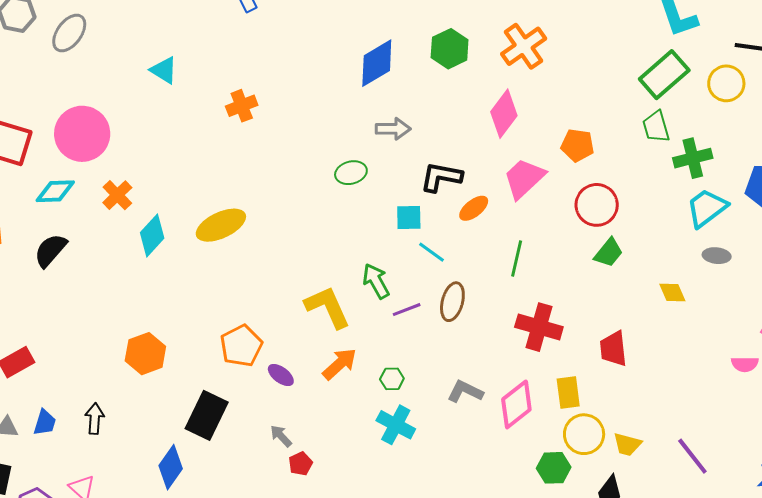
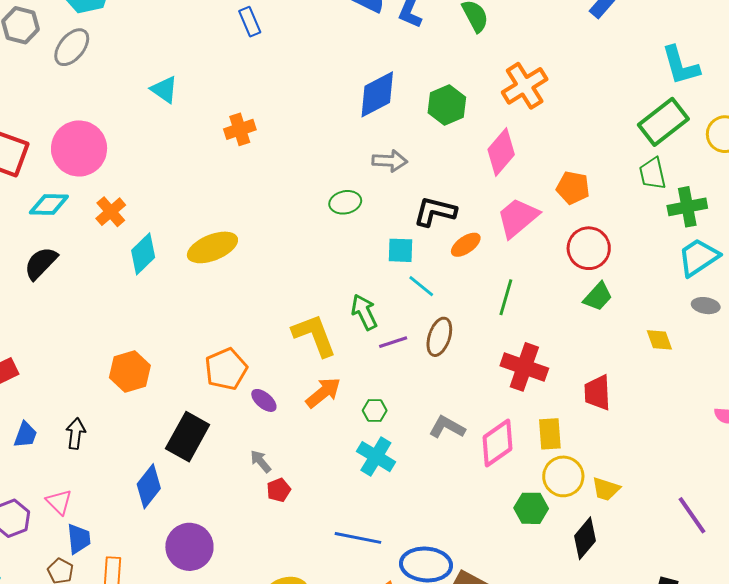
green hexagon: (450, 49) -> (447, 105), moved
purple line: (692, 456) -> (692, 515), moved

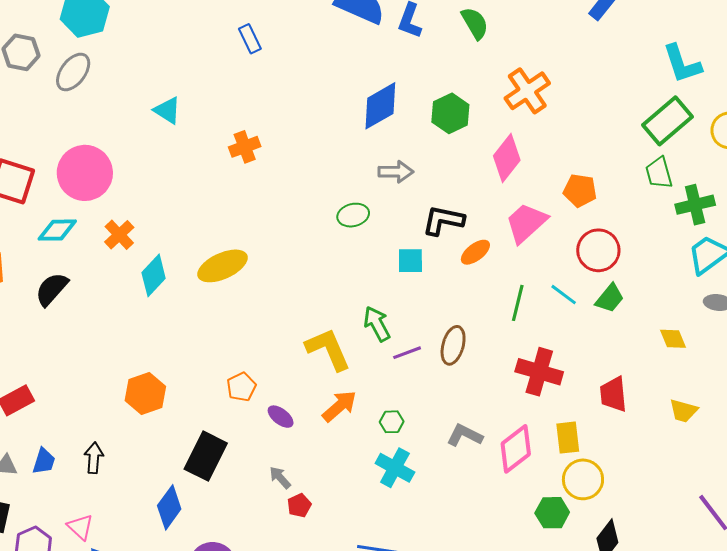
cyan line: (421, 286) -> (564, 295), moved
orange pentagon: (226, 369) -> (241, 387), size x0.7
yellow trapezoid: (606, 489) -> (684, 411), moved

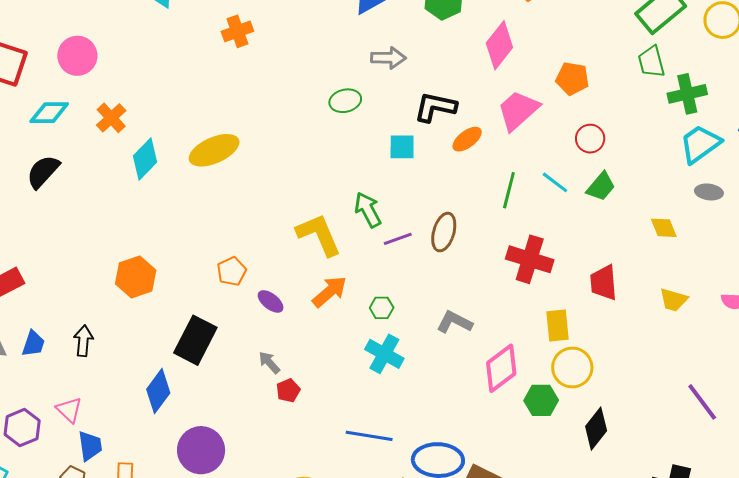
pink circle: (85, 173) -> (77, 56), size x0.7
red circle: (598, 250) -> (590, 139), size x0.7
pink diamond: (516, 449) -> (501, 368), moved

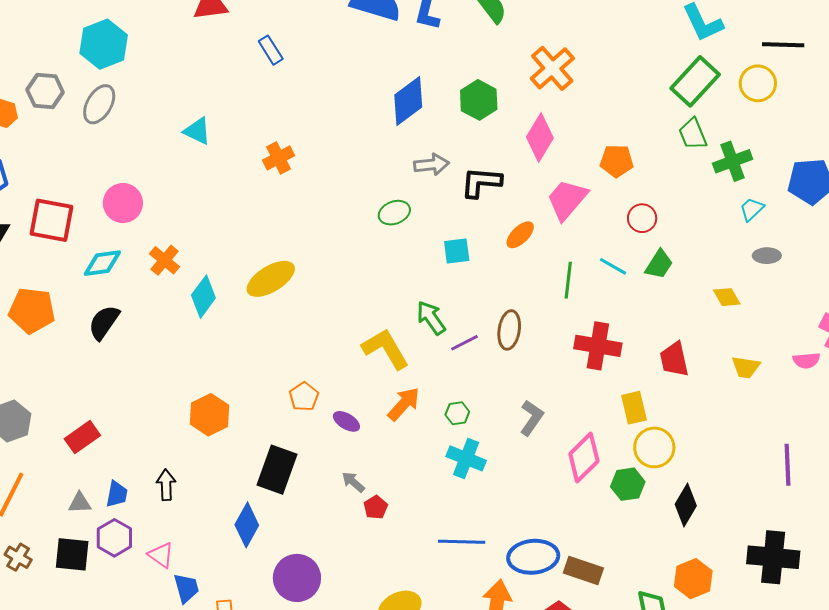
black L-shape: (435, 107) -> (481, 182), moved
cyan trapezoid: (700, 144) -> (752, 209), size x0.6
gray L-shape: (454, 322) -> (532, 418), turned 105
purple line: (702, 402) -> (788, 465), turned 42
purple hexagon: (22, 428) -> (114, 538), moved

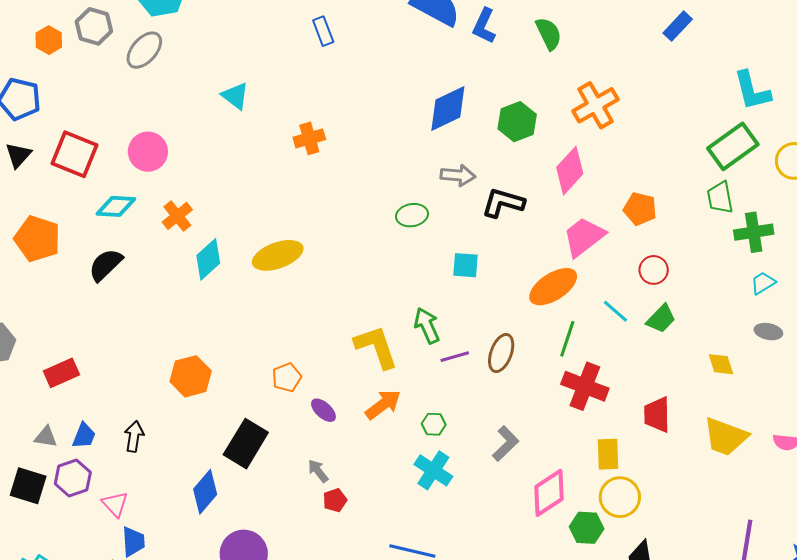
orange ellipse: (520, 235) -> (553, 287), moved, size x1.6
green line: (568, 280) -> (567, 339), moved
yellow trapezoid: (746, 367) -> (726, 437), size x1.6

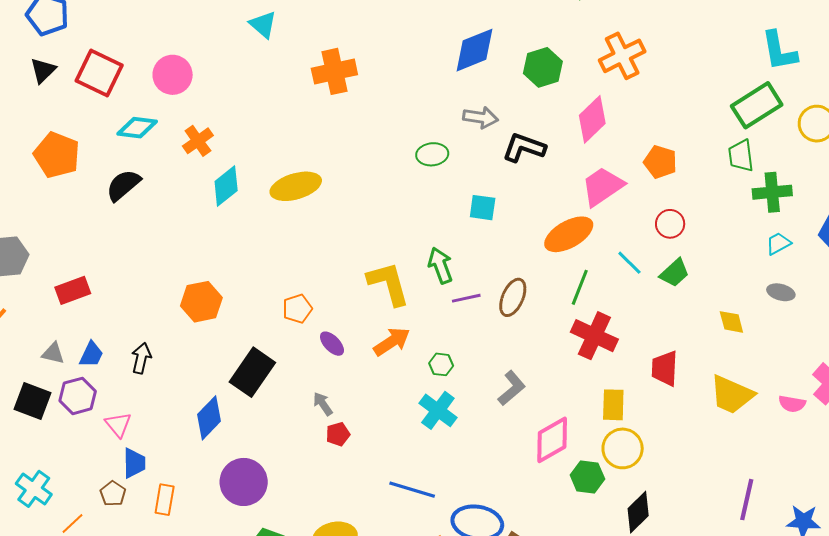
orange cross: (309, 138) -> (334, 71), size x1.4

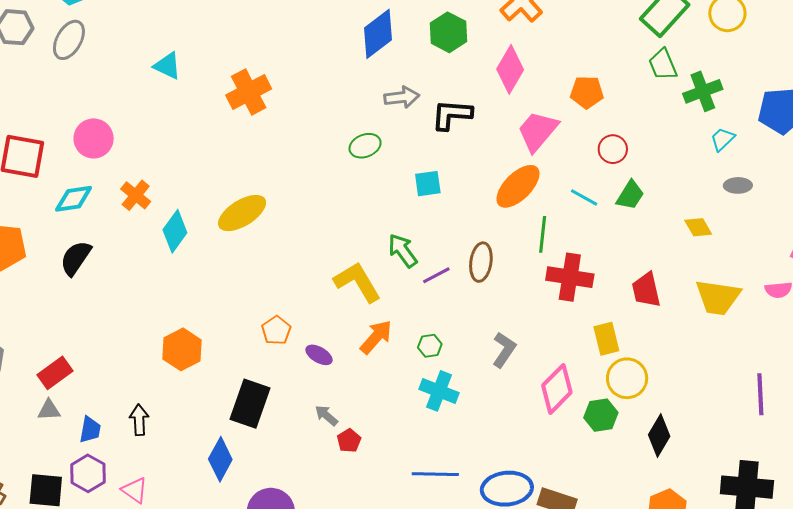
gray triangle: (53, 353) -> (49, 410), moved

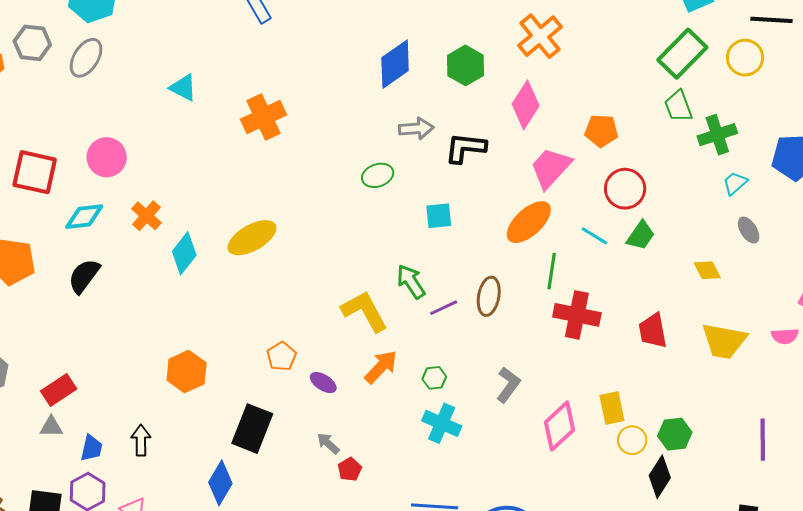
red circle: (613, 149) -> (625, 189), size x1.4
gray ellipse: (738, 185) -> (749, 230), turned 56
yellow rectangle: (606, 339) -> (612, 408), moved
yellow circle: (627, 378) -> (632, 440), moved, size x0.7
green hexagon: (601, 415) -> (675, 434), moved

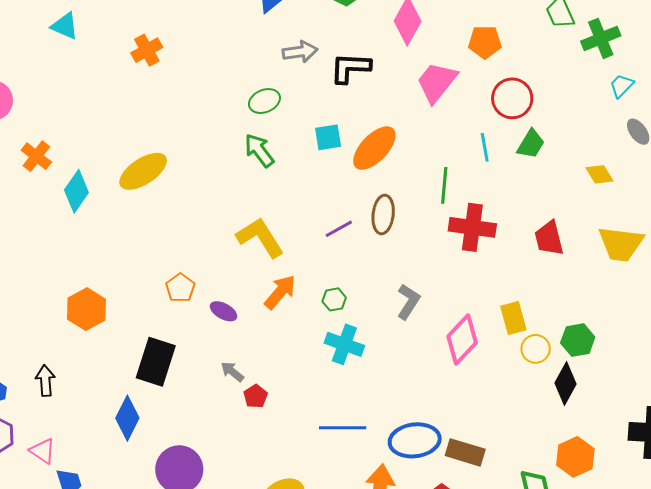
orange cross: (264, 117) -> (147, 50), size x0.7
orange ellipse: (529, 222) -> (374, 148), moved
cyan line: (594, 236) -> (485, 147), turned 52
green arrow: (411, 282) -> (259, 150), moved

